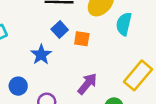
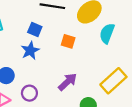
blue square: (60, 29) -> (35, 30), moved, turned -32

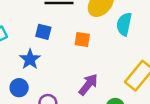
blue star: (30, 51) -> (30, 59), moved

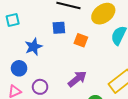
blue square: (43, 32) -> (59, 28), moved, turned -32

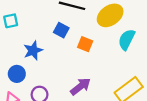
blue square: (59, 28) -> (61, 30), turned 32

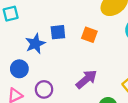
blue square: (61, 30) -> (58, 32), moved, turned -32

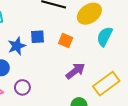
purple arrow: (86, 79) -> (75, 71), moved

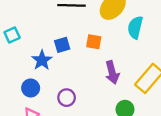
purple arrow: (75, 71) -> (112, 72), turned 126
purple circle: (22, 87) -> (67, 98), moved

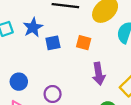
blue star: (42, 60) -> (33, 27), moved

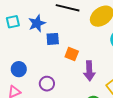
orange square: (84, 43) -> (72, 54), moved

